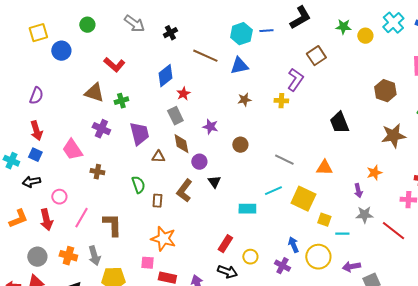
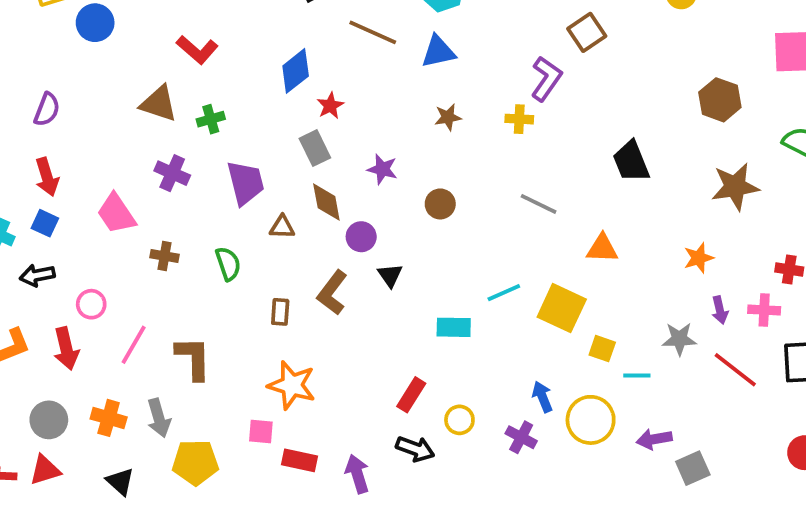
gray line: (284, 160) -> (539, 204), moved
green semicircle: (138, 185) -> (228, 264), moved
purple arrow: (358, 191) -> (720, 310), moved

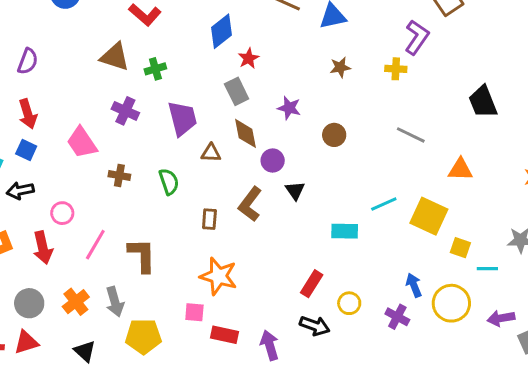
orange cross: (109, 418) -> (76, 302), turned 36

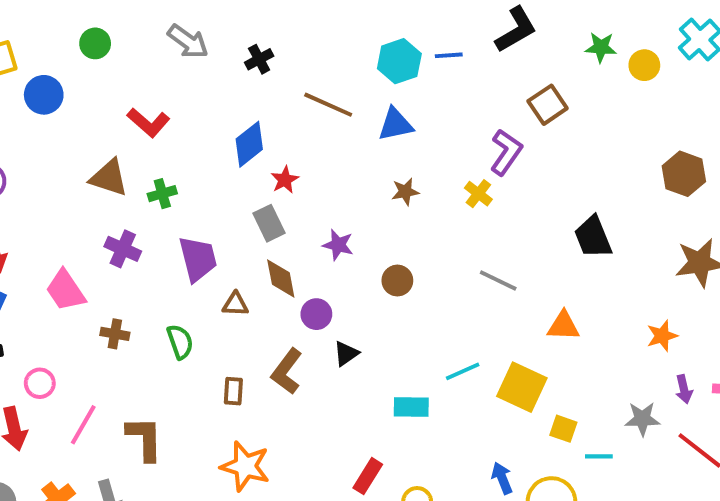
yellow cross: (396, 69) -> (478, 194), turned 35
black triangle: (295, 191) -> (346, 354), turned 30

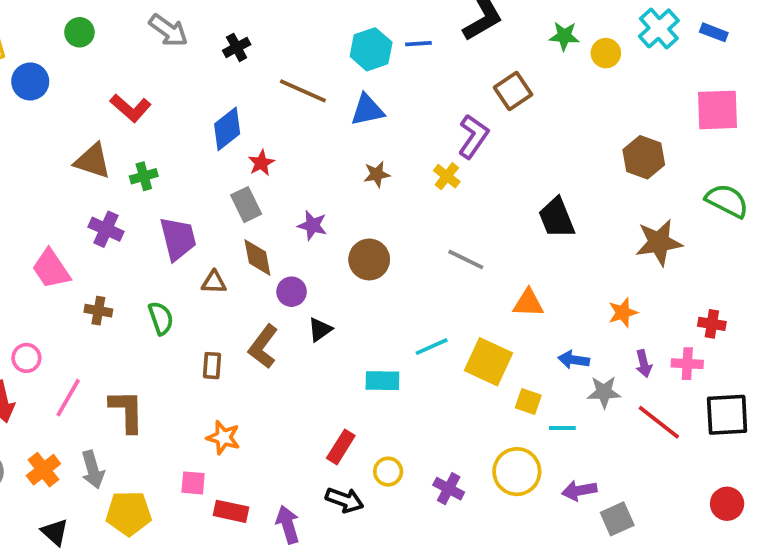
brown circle: (397, 281) -> (369, 259), size x1.4
orange star: (245, 466) -> (223, 437), size x0.7
blue arrow: (502, 478) -> (574, 360), moved, turned -60

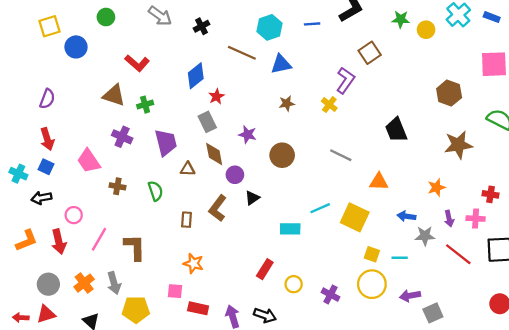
cyan hexagon: (371, 49) -> (269, 27), moved
yellow square: (528, 401) -> (372, 254), moved
black arrow: (345, 500) -> (265, 315), moved

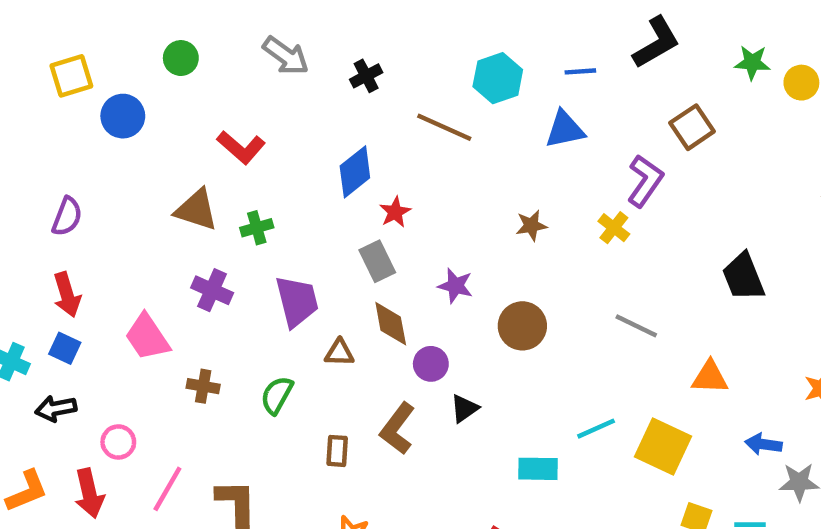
blue triangle: (281, 64) -> (565, 129), moved
green semicircle: (155, 191) -> (277, 395), turned -132

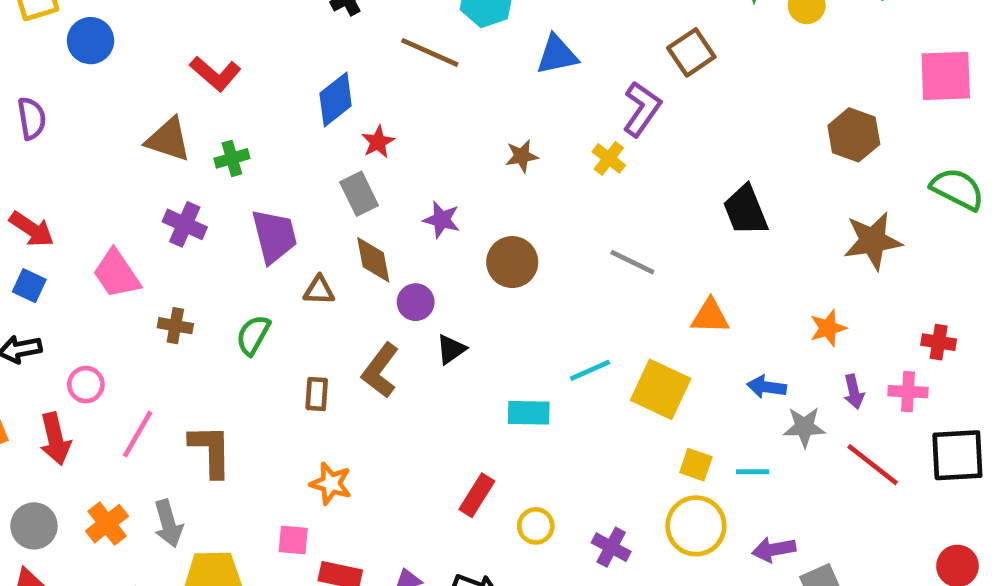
purple semicircle: (67, 217) -> (32, 118), moved, turned -30
red arrow: (67, 295) -> (32, 229), turned -39

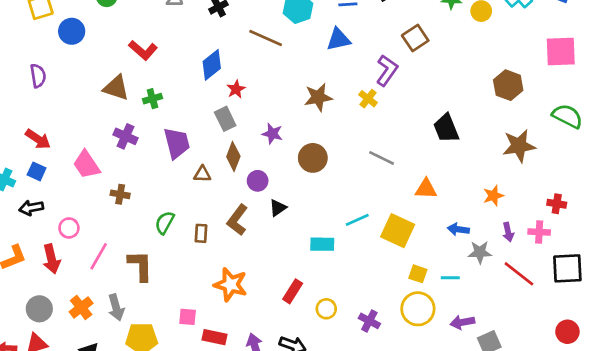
brown star: (522, 156) -> (318, 97), size x1.5
brown diamond: (373, 260) -> (233, 157), turned 32
green semicircle: (253, 335) -> (165, 223), moved
orange star: (331, 484) -> (231, 285), moved, size x1.4

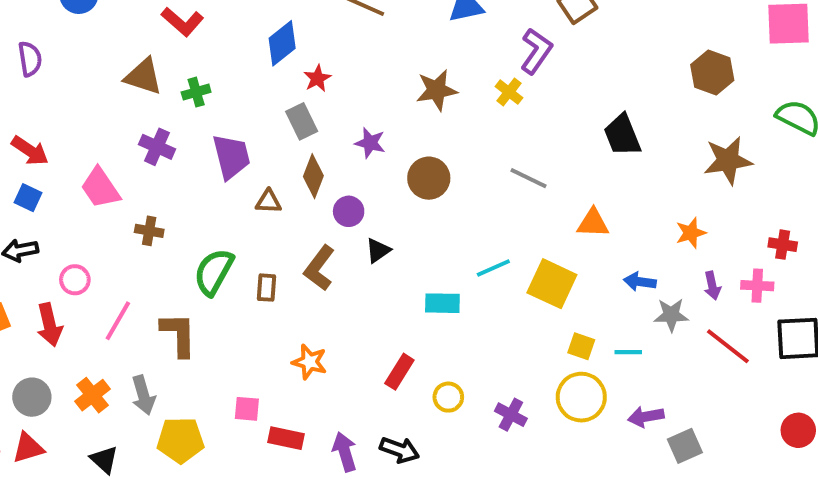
green semicircle: (165, 223) -> (214, 272), size x1.4
orange star: (231, 285) -> (310, 362), size x0.7

